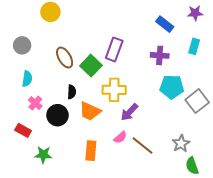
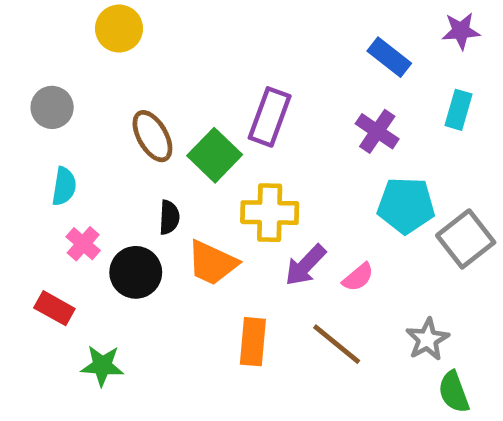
purple cross: (160, 55) -> (377, 131), turned 30
pink semicircle: (120, 137) -> (358, 277), moved
orange rectangle: (91, 151) -> (253, 342), moved

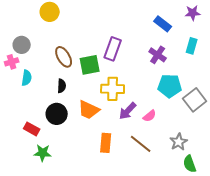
green square: (215, 155) -> (90, 65), turned 35
black semicircle: (169, 217) -> (62, 86), moved
pink cross: (83, 244) -> (12, 62), moved, turned 32
red rectangle: (54, 308) -> (32, 129), moved

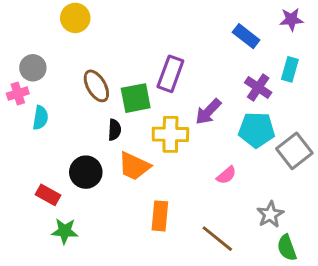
purple cross: (158, 55) -> (258, 87), moved
black semicircle: (62, 86) -> (115, 130), moved
purple arrow: (128, 111) -> (208, 112), moved
brown line: (141, 144) -> (217, 239), moved

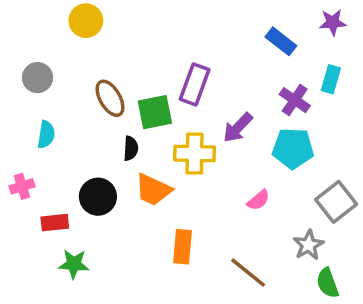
pink cross: (18, 94) -> (22, 186), moved
gray square: (294, 151) -> (336, 202), moved
red rectangle: (48, 195) -> (55, 223), turned -35

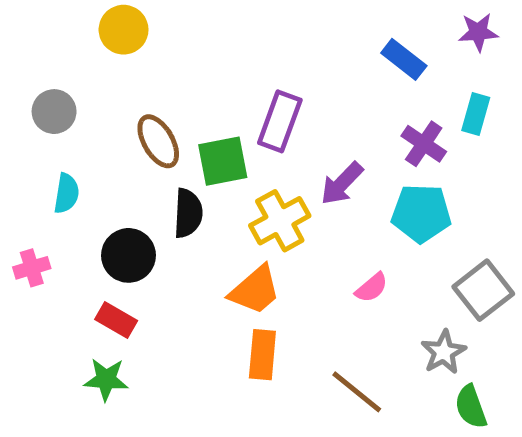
black semicircle: (131, 148) -> (188, 213), size x1.4
yellow cross: (195, 154) -> (280, 221), turned -30
orange trapezoid: (153, 190) -> (255, 290), moved, turned -66
black circle: (98, 197) -> (128, 255), moved
red rectangle: (55, 223) -> (116, 320), moved, turned 36

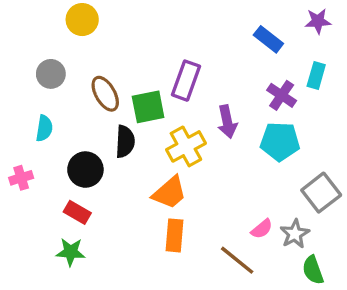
gray circle: (54, 112) -> (51, 74), moved
purple arrow: (342, 183) -> (227, 122), turned -56
pink semicircle: (372, 288) -> (262, 229), moved

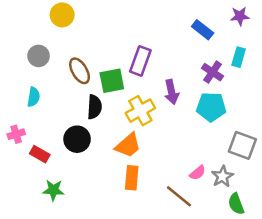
black circle: (85, 170) -> (77, 139), moved
gray square: (321, 193) -> (242, 145), turned -32
red rectangle: (77, 212) -> (40, 154), moved

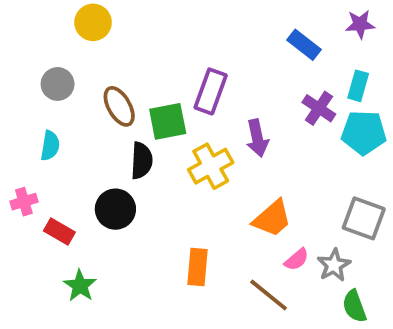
cyan pentagon: (211, 107) -> (364, 133), moved
orange trapezoid: (128, 145) -> (272, 218), moved
green star: (53, 190) -> (80, 286), turned 30

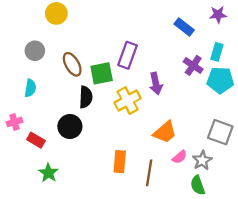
brown line: (269, 295) -> (149, 173), moved, turned 60
green semicircle: (354, 306) -> (198, 185), moved

